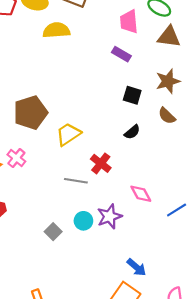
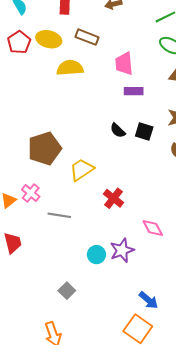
pink trapezoid: (129, 22) -> (124, 64), moved
purple rectangle: (121, 54) -> (134, 91), turned -30
black semicircle: (132, 132) -> (118, 130), moved, turned 84
gray line: (76, 181) -> (59, 215), moved
gray square: (53, 232) -> (67, 291), moved

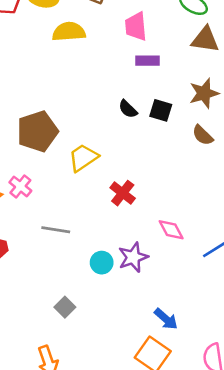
gray line: (59, 215) -> (56, 230), moved

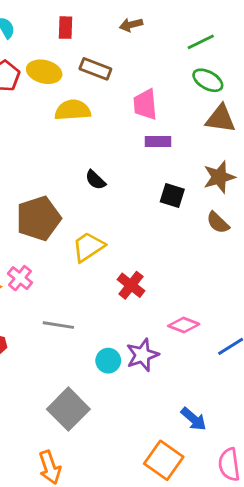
black semicircle: (128, 109) -> (95, 180), moved
pink diamond: (171, 230) -> (184, 325), turned -40
gray square: (65, 307) -> (68, 409), size x1.8
blue arrow: (166, 319) -> (194, 419), moved

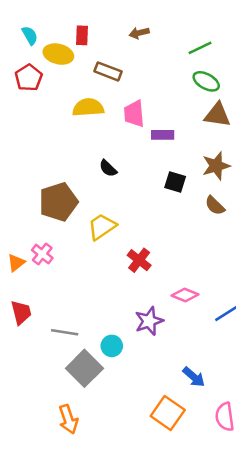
yellow ellipse: (44, 72) -> (58, 54), moved
pink trapezoid: (145, 104) -> (134, 114), moved
gray line: (58, 325) -> (65, 332), moved
cyan circle: (108, 361) -> (112, 346), moved

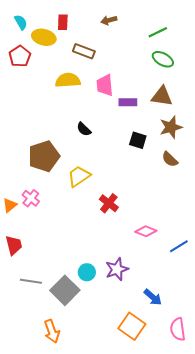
brown triangle: (217, 115) -> (162, 96), moved
purple star: (149, 321) -> (117, 269), moved
gray line: (65, 332) -> (31, 281), moved

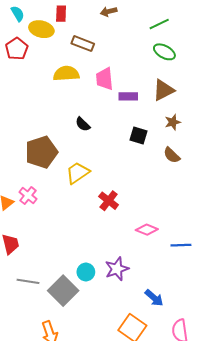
brown triangle: (162, 96) -> (163, 90), turned -35
brown star: (171, 127) -> (173, 122), size x0.7
blue line: (179, 246) -> (181, 245), turned 30

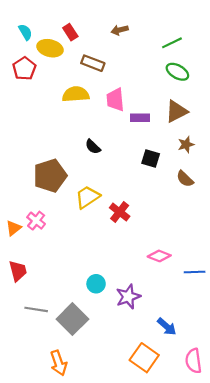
red rectangle: (61, 14) -> (70, 32), turned -35
red cross: (109, 201) -> (120, 212), moved
cyan circle: (86, 272) -> (96, 284), moved

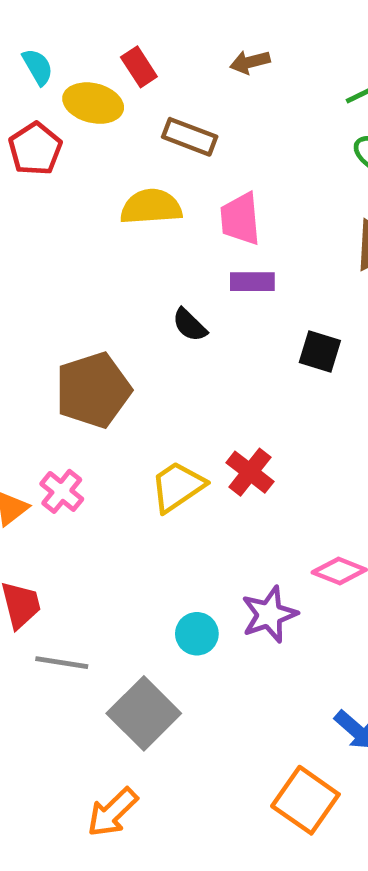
purple rectangle: (140, 118) -> (252, 282), moved
yellow trapezoid: (87, 197) -> (178, 487), moved
purple star: (128, 297) -> (269, 614), moved
gray line: (36, 309) -> (62, 663), moved
orange arrow: (59, 363) -> (112, 812), turned 65

